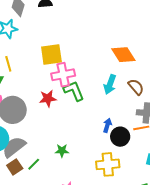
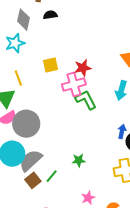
yellow square: (51, 54) -> (50, 65), moved, size x0.7
red star: (48, 98) -> (83, 68), moved

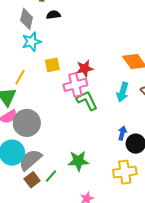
cyan star: (15, 43) -> (32, 42), moved
yellow line: (18, 78) -> (20, 77), turned 49
green star: (79, 160) -> (78, 161), size x1.5

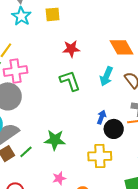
cyan star: (32, 42) -> (21, 16), turned -30
yellow square: (52, 65) -> (53, 14), moved
pink cross: (75, 85) -> (16, 71), moved

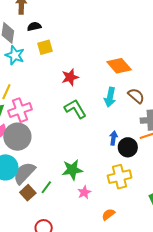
pink star: (59, 178) -> (84, 192), moved

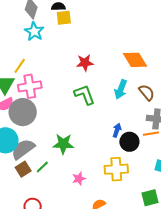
yellow square: (45, 47) -> (64, 18), moved
green star: (72, 170) -> (63, 144), moved

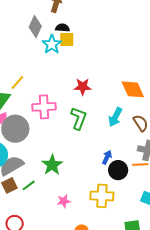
cyan star: (34, 31) -> (52, 44), moved
pink cross: (30, 86) -> (44, 107), moved
green L-shape: (84, 95) -> (79, 118), turned 35
green star: (63, 144) -> (52, 165), turned 30

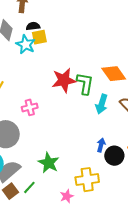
red star: (83, 87) -> (64, 80), size x1.4
pink cross: (44, 107) -> (30, 107), size x0.7
green L-shape: (79, 118) -> (85, 84), moved
yellow cross: (102, 196) -> (87, 180), moved

